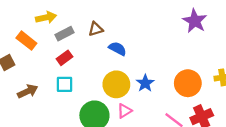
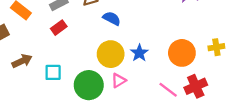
cyan square: (64, 84) -> (53, 72), moved

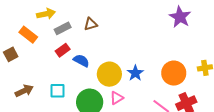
blue semicircle: (112, 18) -> (81, 61), moved
brown arrow: (22, 61) -> (24, 91), moved

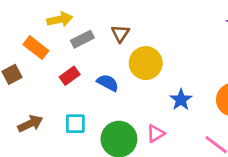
brown triangle: (91, 24) -> (120, 34), turned -40
red rectangle: (63, 50) -> (70, 76), moved
yellow circle: (109, 74) -> (146, 63), moved

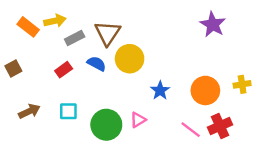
brown triangle: (120, 34) -> (108, 33), size x1.6
orange rectangle: (36, 48) -> (28, 27), moved
blue semicircle: (108, 83) -> (97, 64), moved

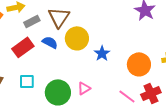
red rectangle: (64, 70) -> (23, 47), size x1.5
blue star: (160, 90) -> (102, 53), moved

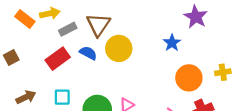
blue star: (102, 53) -> (172, 43), moved

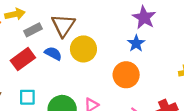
purple star: (196, 17) -> (144, 18), moved
orange circle: (189, 78) -> (126, 75), moved

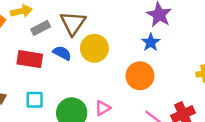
red rectangle: (23, 59) -> (30, 59), turned 45

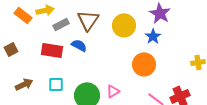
yellow circle: (94, 48) -> (124, 25), moved

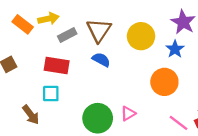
blue semicircle: (79, 45) -> (101, 60), moved
brown arrow: (24, 84) -> (31, 115), moved, turned 78
cyan square: (56, 84) -> (51, 94), moved

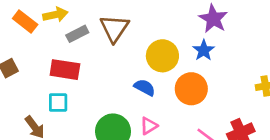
yellow circle: (141, 36) -> (162, 56), moved
blue semicircle: (101, 60) -> (145, 87), moved

